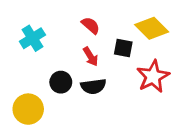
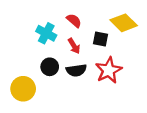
cyan cross: (32, 38) -> (46, 33), moved, turned -30
red star: (153, 76) -> (109, 70), moved

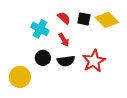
black square: (101, 39) -> (84, 19), moved

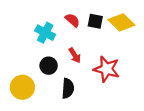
red arrow: (64, 40) -> (75, 55), moved
black semicircle: (66, 61) -> (68, 88), moved, turned -78
red star: (94, 61) -> (107, 69), turned -30

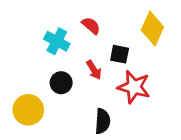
black square: (95, 21) -> (120, 54), moved
yellow diamond: (121, 22) -> (152, 28), turned 70
black semicircle: (68, 88) -> (102, 121), moved

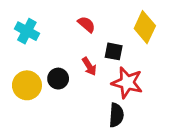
cyan cross: (57, 41) -> (27, 31), moved
yellow circle: (28, 110) -> (27, 85), moved
black semicircle: (102, 121) -> (116, 115), moved

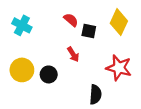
black square: (114, 51) -> (89, 31), moved
black circle: (58, 79) -> (49, 74), moved
red star: (127, 83) -> (119, 68), moved

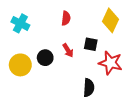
red semicircle: (71, 20) -> (66, 18), turned 56
black square: (89, 31) -> (91, 44), moved
black circle: (49, 74) -> (45, 58), moved

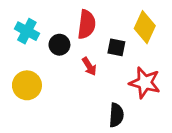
red semicircle: (66, 18) -> (87, 24), size x1.5
black square: (91, 44) -> (116, 47), moved
black circle: (45, 58) -> (59, 45), moved

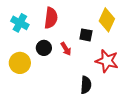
red semicircle: (87, 24) -> (51, 18), moved
black circle: (59, 45) -> (44, 48), moved

